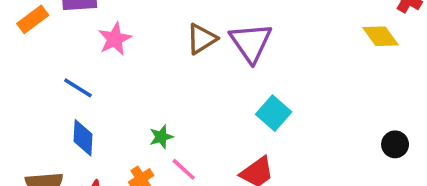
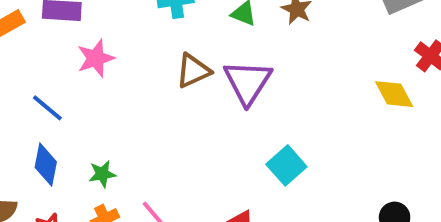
cyan square: (274, 113) -> (286, 165), moved
green star: (161, 137) -> (102, 174), moved

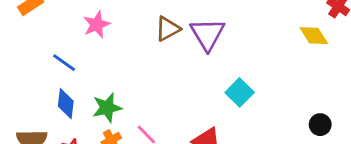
green star: (102, 174) -> (107, 108), size x1.5

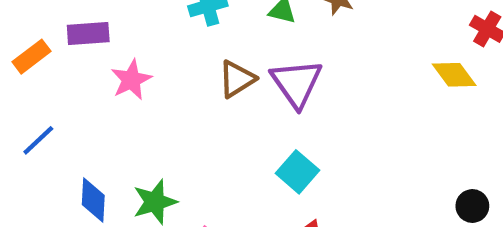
blue line: (64, 63) -> (38, 140), moved, turned -75
cyan square: (240, 92) -> (297, 172), moved

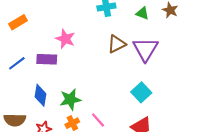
purple rectangle: (88, 34) -> (47, 59), moved
pink star: (131, 80) -> (65, 39), turned -30

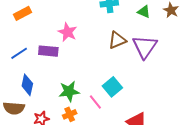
cyan square: (141, 92) -> (112, 87), moved
blue diamond: (40, 95) -> (27, 85), moved
pink line: (98, 120) -> (95, 102), moved

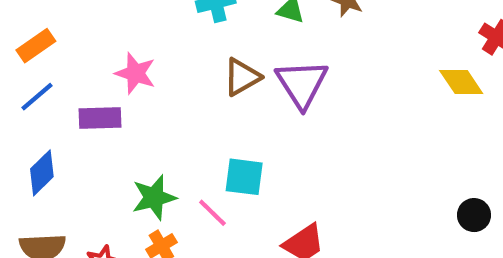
blue line: (19, 53) -> (37, 97), moved
blue diamond: (27, 85) -> (42, 173), moved, turned 40
cyan square: (112, 87) -> (244, 177), turned -36

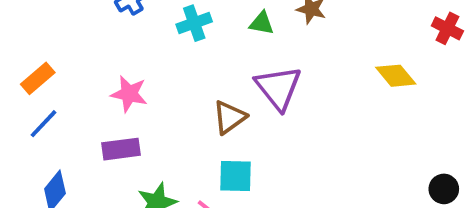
brown triangle: (242, 77) -> (229, 117), moved
yellow diamond: (461, 82) -> (396, 76), moved
purple rectangle: (100, 118) -> (121, 149), moved

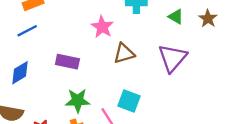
pink star: (129, 94) -> (102, 27), moved
brown triangle: (229, 117) -> (124, 53), moved

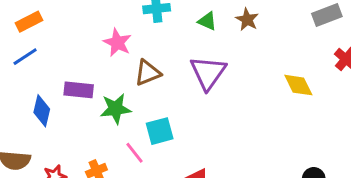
blue diamond: (20, 73) -> (42, 111), moved, turned -40
green star: (78, 101) -> (116, 109), moved
cyan square: (129, 101) -> (160, 131), turned -30

